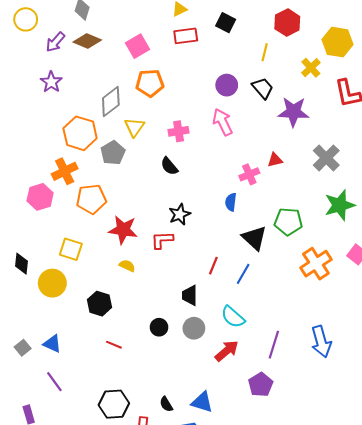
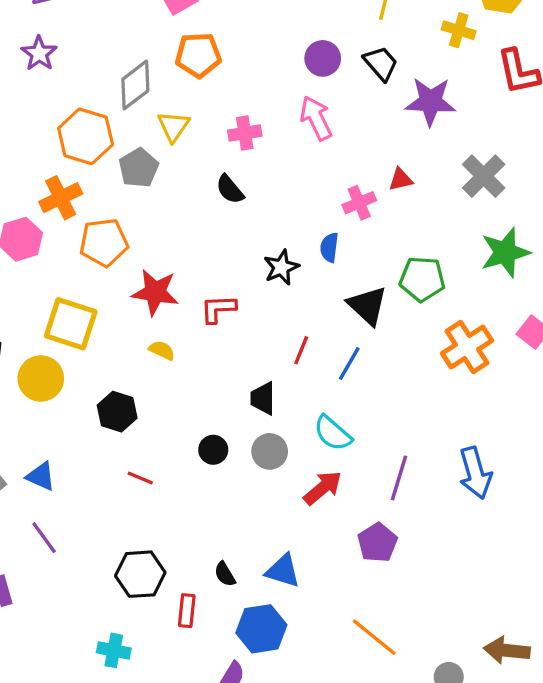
yellow cross: (311, 68) -> (459, 30), turned -30
black star: (180, 214) -> (281, 267), moved
yellow square: (71, 249) -> (71, 324), size x1.4

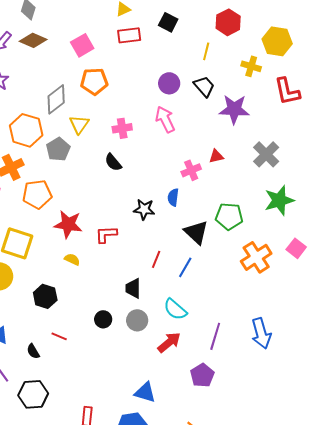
black star: (281, 267) -> (144, 209), turned 30
black hexagon: (140, 574) -> (33, 394), moved
black semicircle: (225, 574) -> (33, 351), moved

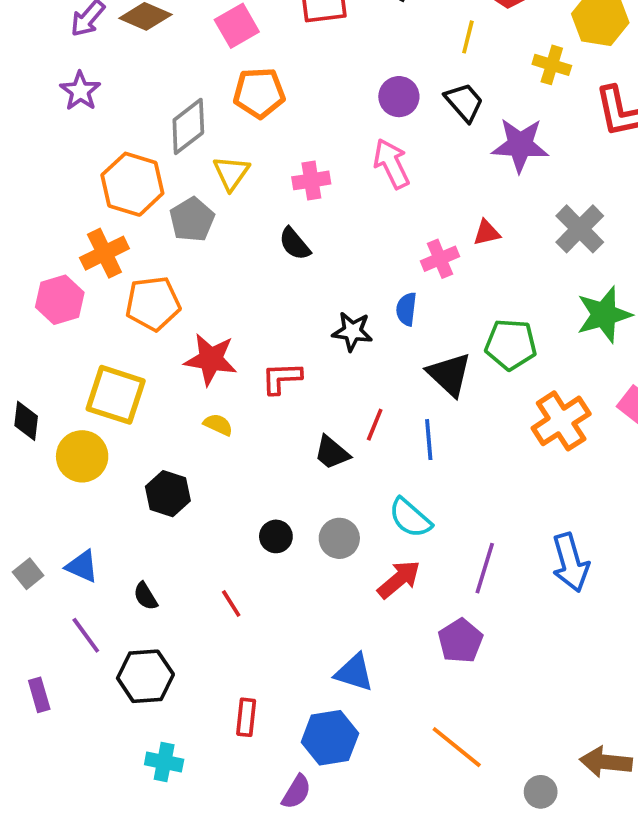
blue line: (185, 267) -> (429, 440), turned -35
black trapezoid: (133, 288) -> (332, 453), moved, turned -50
red line: (59, 336) -> (231, 604), moved, turned 35

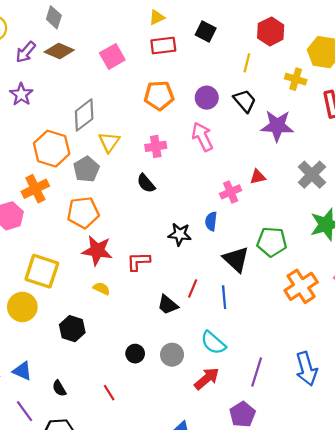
orange pentagon: (259, 93) -> (159, 95), moved
orange pentagon: (153, 303) -> (83, 213), moved

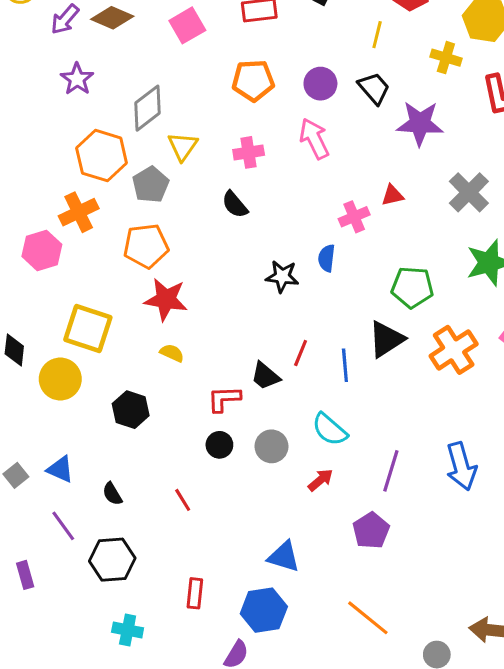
purple star: (21, 94) -> (77, 79), moved
black triangle: (236, 259) -> (386, 339), moved, turned 44
red L-shape: (138, 261) -> (224, 399), moved
red arrow: (207, 379) -> (320, 480), size x0.7

